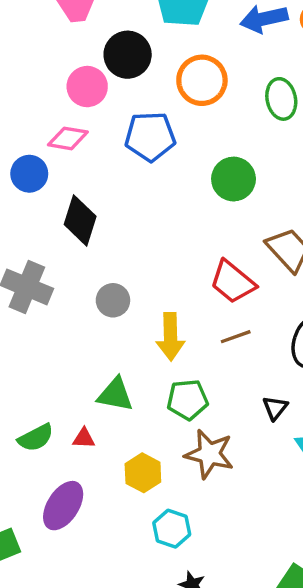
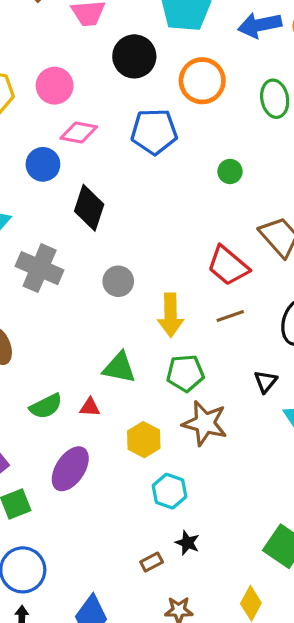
pink circle: (87, 87) -> (55, 86), moved
green circle: (234, 179) -> (230, 171), size x0.6

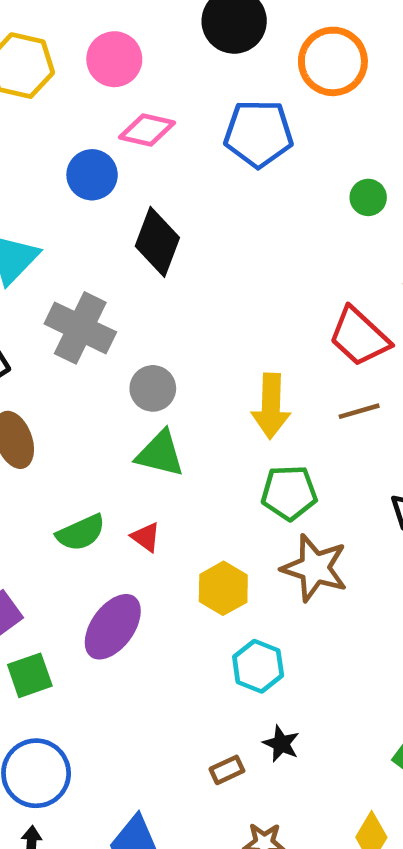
gray circle: (118, 281) -> (153, 388), moved
green triangle: (119, 368) -> (160, 454), moved
red triangle: (90, 407) -> (146, 537), turned 30

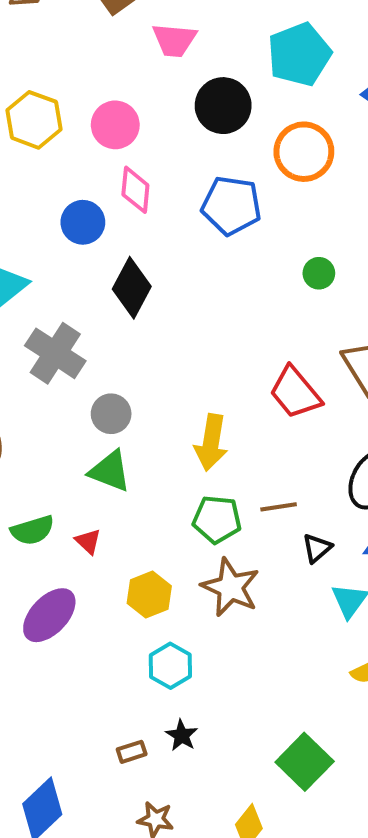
pink diamond: (147, 130) -> (135, 190), turned 75
brown line: (359, 411) -> (279, 507), moved

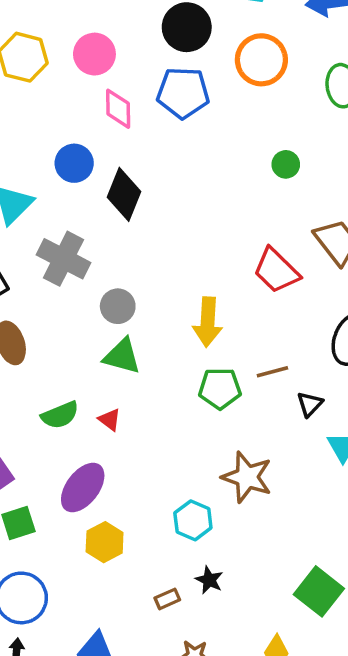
blue pentagon: (231, 206) -> (183, 93), moved
blue circle: (83, 222) -> (74, 163), moved
brown star: (230, 587) -> (247, 477), moved
yellow hexagon: (149, 595) -> (105, 542), moved

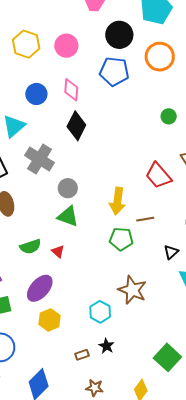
pink diamond: (118, 109) -> (71, 90), moved
blue circle: (74, 163) -> (36, 94), moved
brown line: (272, 372) -> (145, 219), moved

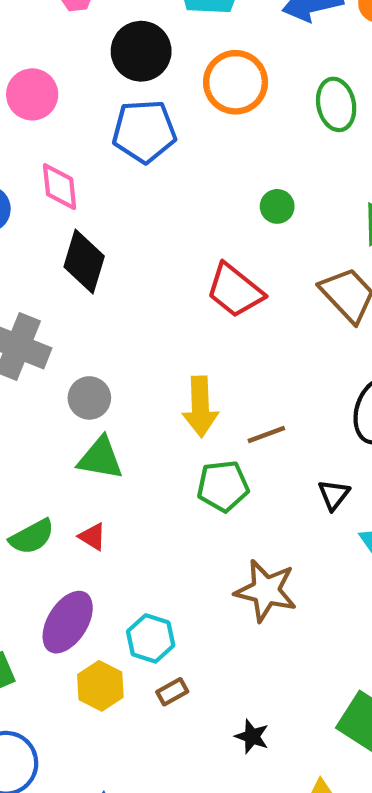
red trapezoid: (158, 176) -> (235, 290), moved
cyan hexagon: (100, 312) -> (151, 638), moved
black star: (106, 346) -> (252, 736), moved
brown rectangle: (82, 355) -> (172, 692), moved

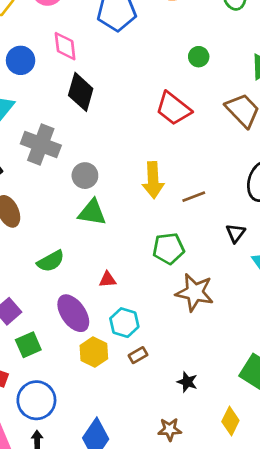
green pentagon: (223, 486) -> (168, 248), moved
red triangle: (93, 537) -> (108, 280), moved, turned -36
purple ellipse: (68, 622) -> (73, 313), turned -66

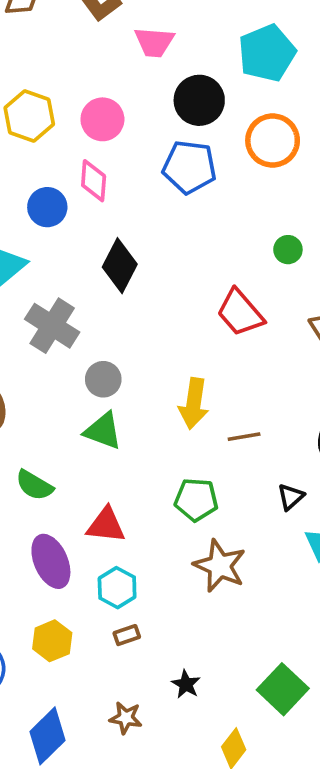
pink diamond: (65, 46) -> (94, 181), moved
green semicircle: (51, 261) -> (34, 485), turned 48
red triangle: (108, 280) -> (106, 525), size x1.6
yellow hexagon: (94, 352) -> (52, 641), moved
brown star: (170, 429) -> (126, 718), moved

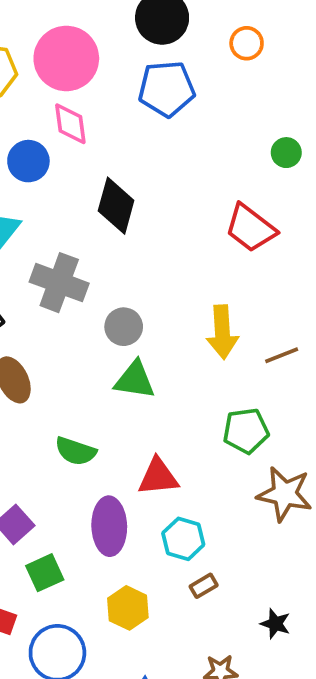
pink circle: (102, 119) -> (66, 58), size x1.4
orange circle: (273, 140) -> (247, 43), size x0.6
purple ellipse: (51, 561) -> (109, 526), turned 34

